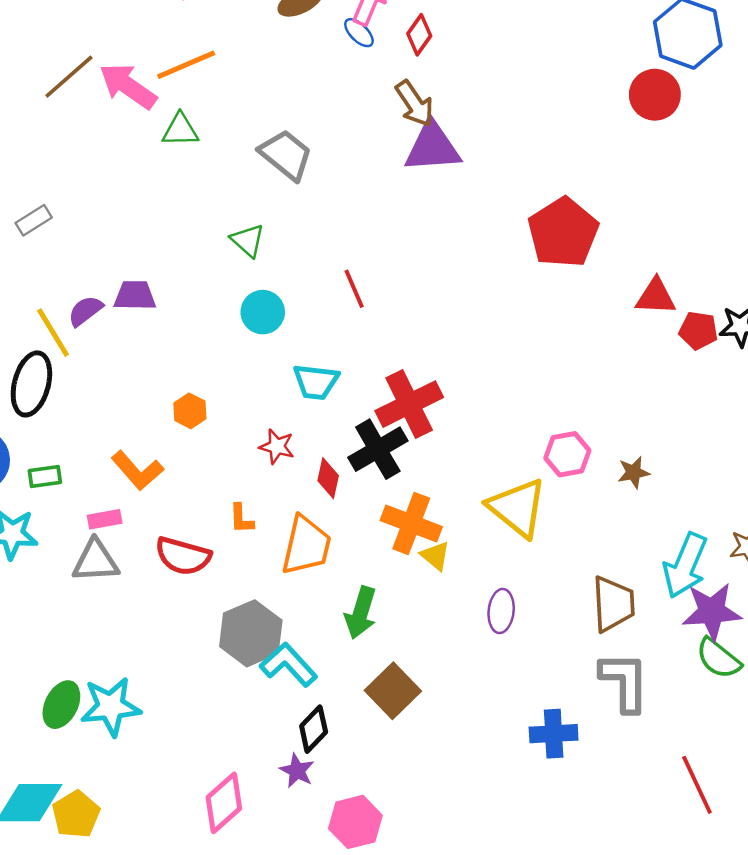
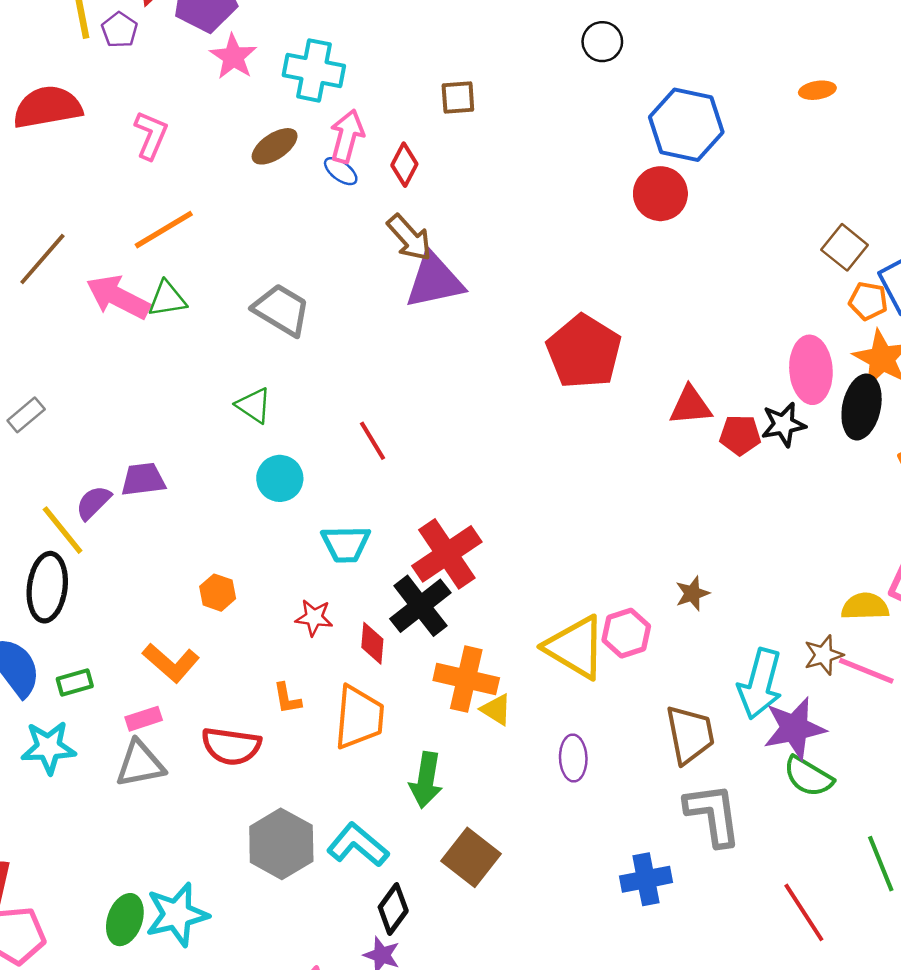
pink arrow: (128, 86) -> (118, 297), moved
pink hexagon: (567, 454) -> (626, 633), moved
gray hexagon: (251, 633) -> (281, 844), moved

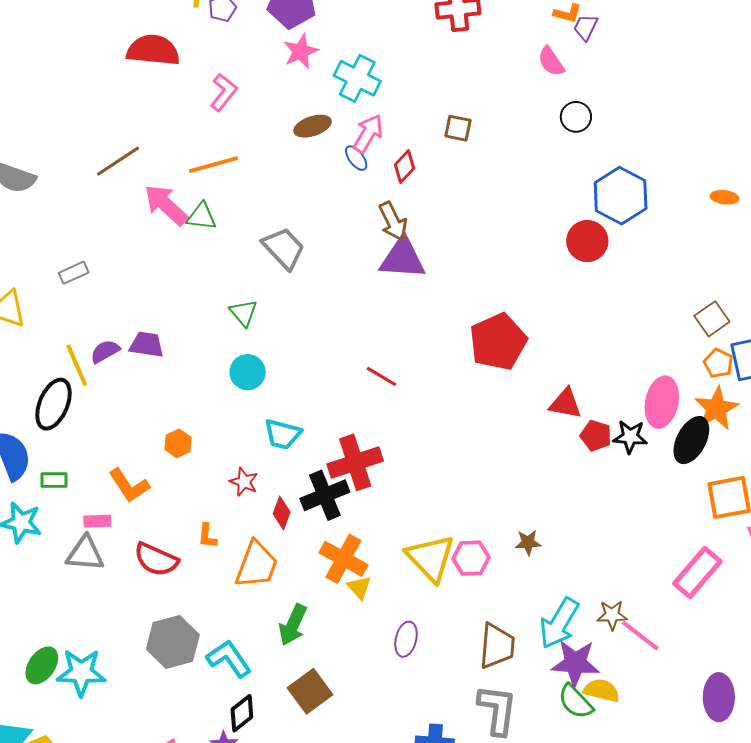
red line: (373, 441) -> (381, 376), moved, turned -44
yellow semicircle: (865, 606) -> (602, 690), moved

